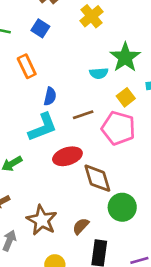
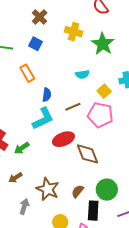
yellow cross: (92, 16) -> (74, 32), turned -30
green star: (125, 57) -> (103, 44), moved
green circle: (122, 207) -> (107, 190), moved

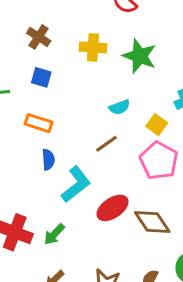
orange rectangle: (27, 73) -> (39, 123), turned -30
blue semicircle: (47, 95) -> (48, 160), moved
brown line: (73, 107) -> (107, 144), moved
pink pentagon: (100, 115) -> (159, 161), turned 30

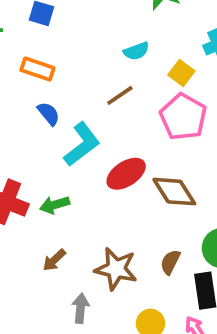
blue semicircle: (48, 160) -> (49, 114), turned -36
green arrow: (54, 234) -> (55, 205), turned 30

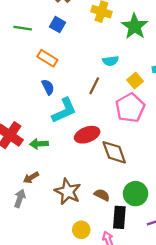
brown line: (120, 95) -> (94, 86), turned -42
brown semicircle: (170, 262) -> (102, 195), turned 77
gray arrow: (81, 308) -> (20, 198), moved

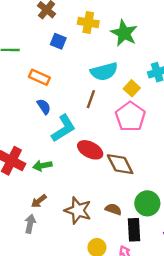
blue square: (58, 25) -> (58, 41), moved
cyan semicircle: (110, 61) -> (104, 72), size x1.6
red ellipse: (87, 135) -> (90, 150), turned 55

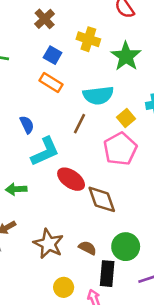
orange rectangle: (39, 77) -> (51, 83), moved

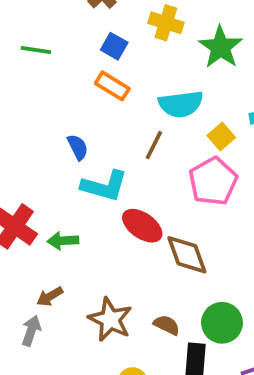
cyan L-shape: (45, 151) -> (104, 186), turned 40

